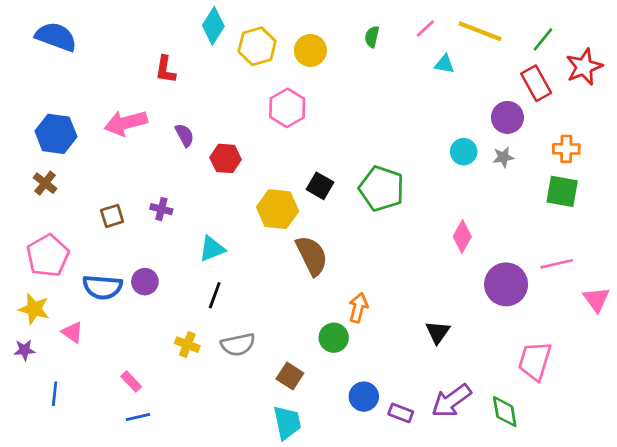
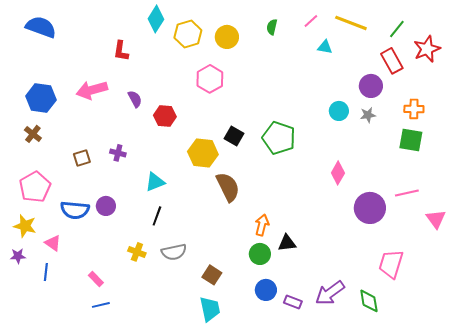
black triangle: (438, 332) -> (287, 243), moved, turned 48
green circle: (334, 338) -> (260, 254), moved
blue line: (55, 394) -> (46, 272), moved

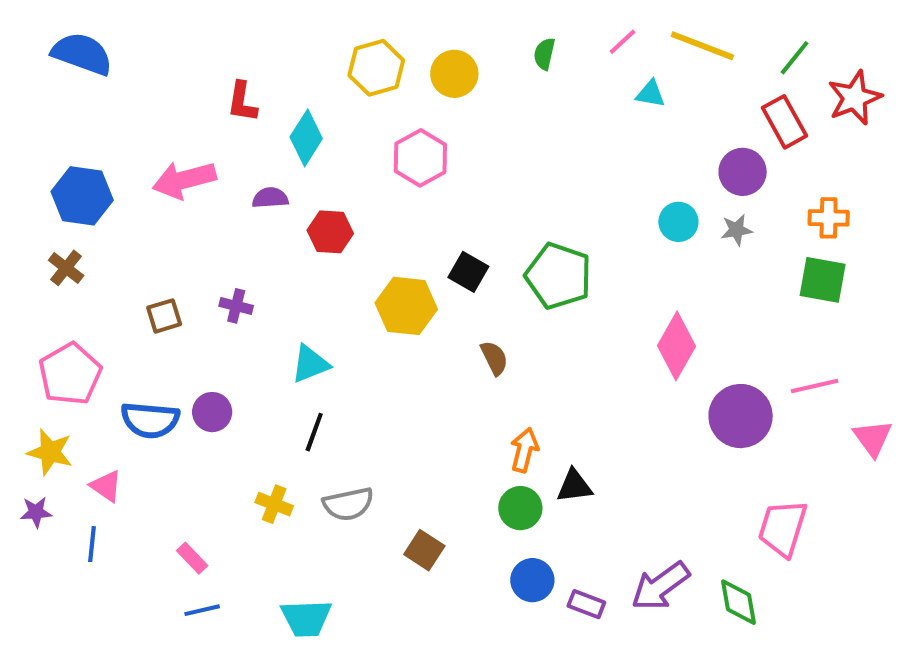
cyan diamond: (156, 19) -> (306, 138), moved
purple semicircle: (135, 99) -> (270, 198), turned -66
pink diamond: (338, 173) -> (676, 346), size x1.4
brown semicircle: (228, 187) -> (494, 358), moved, size x0.6
cyan trapezoid: (210, 309) -> (306, 618), moved, turned 100

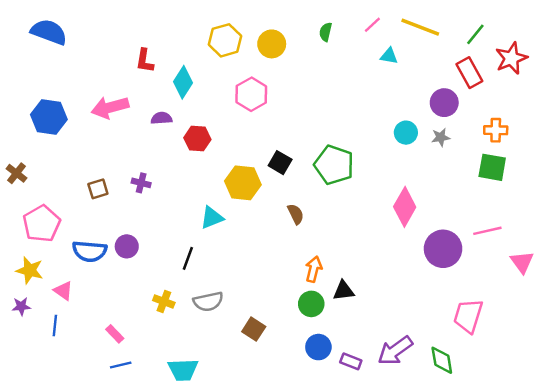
brown cross: (66, 268) -> (16, 173), moved
cyan triangle: (310, 364) -> (212, 218), moved

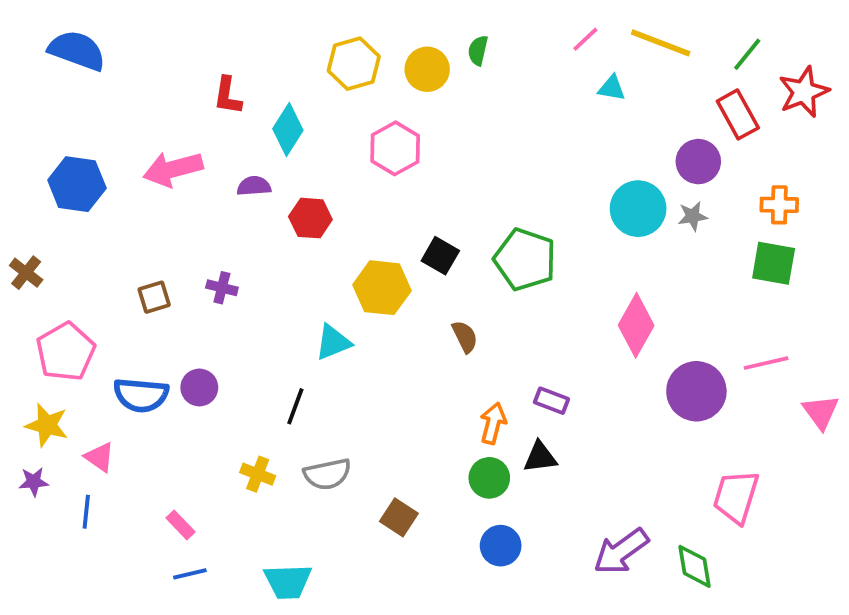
green semicircle: (326, 32) -> (478, 50), moved
cyan circle: (406, 133) -> (638, 209), size x1.5
purple rectangle: (351, 361) -> (551, 401), moved

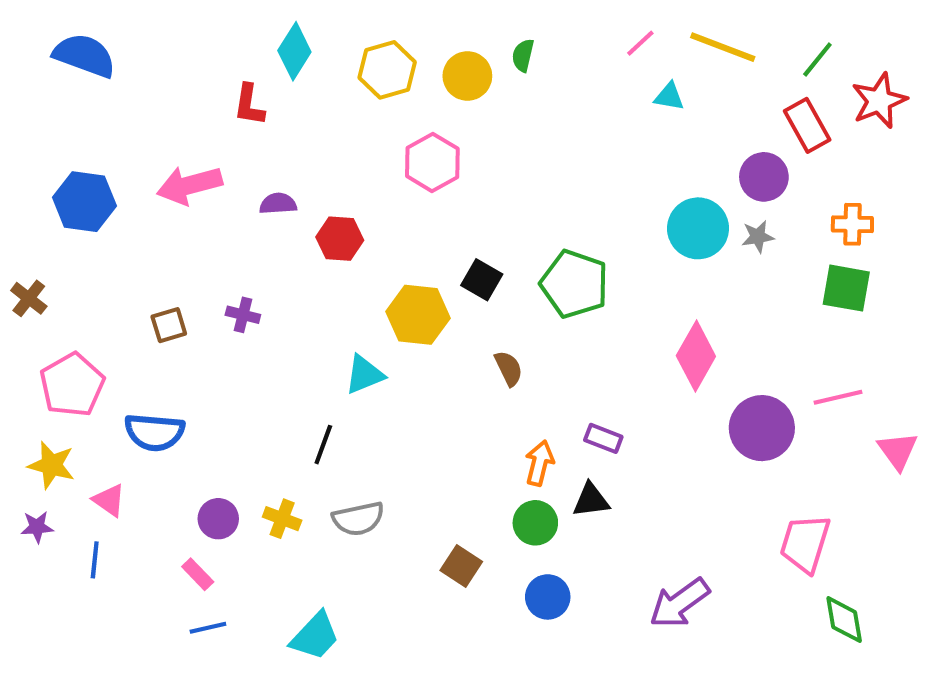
cyan diamond: (288, 130) -> (294, 51), moved
purple circle: (199, 387) -> (218, 519), moved
brown square: (399, 517) -> (461, 566), moved
green diamond: (695, 566) -> (844, 620), moved
cyan trapezoid: (288, 581) -> (315, 636), turned -45

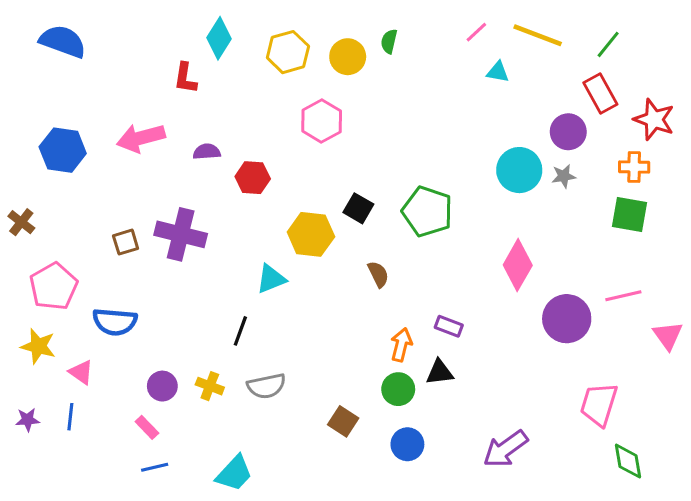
red star: (879, 101) -> (654, 119), moved, turned -30
purple cross: (243, 315) -> (181, 234), size x2.0
purple star: (37, 527) -> (27, 420), moved

